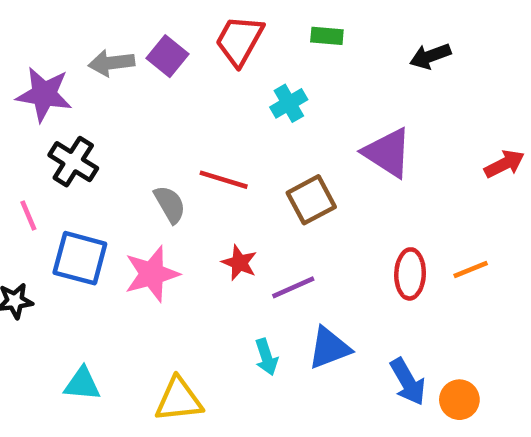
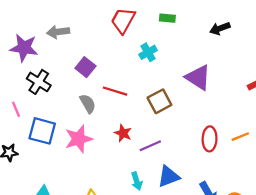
purple square: (168, 56) -> (85, 67), moved

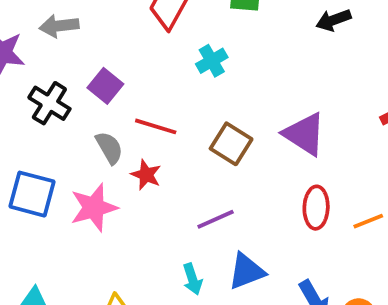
purple triangle: (198, 77) -> (304, 134), moved
black cross: (39, 82) -> (49, 103), moved
brown square: (159, 101) -> (231, 144), turned -30
red star: (123, 133) -> (146, 175), moved
orange line: (240, 137) -> (368, 221), moved

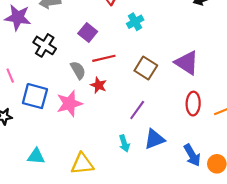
purple square: (105, 86) -> (88, 33), moved
red line: (156, 126) -> (104, 58), turned -30
purple line: (216, 219) -> (137, 110), turned -30

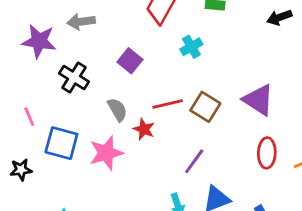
red line: (104, 58) -> (168, 104), moved

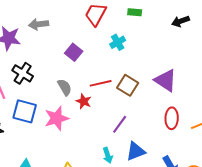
black cross: (74, 77) -> (23, 73), moved

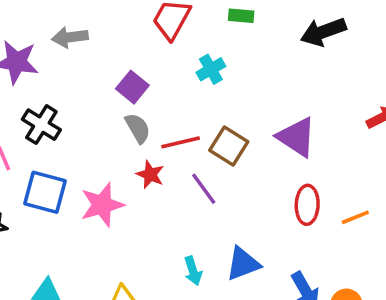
black arrow: (181, 21) -> (323, 32), size x1.4
gray semicircle: (65, 87) -> (138, 128), moved
purple line: (120, 124) -> (204, 189), moved, turned -72

